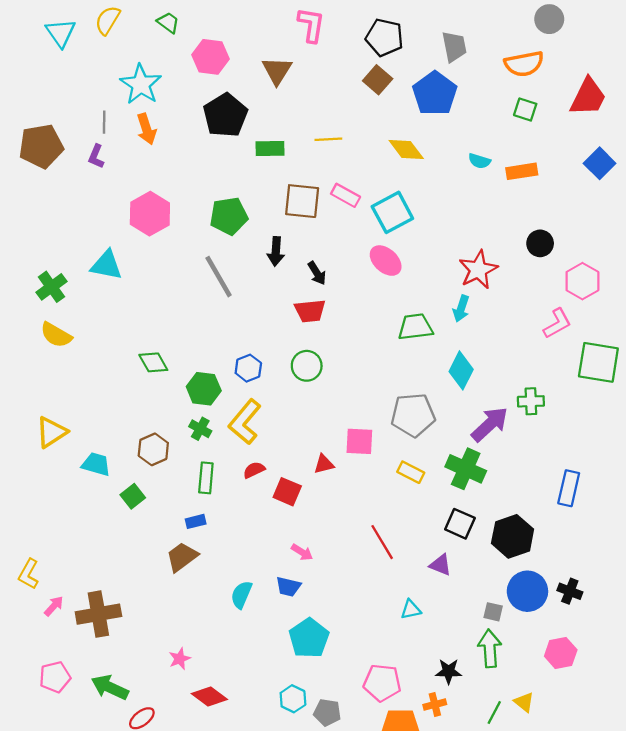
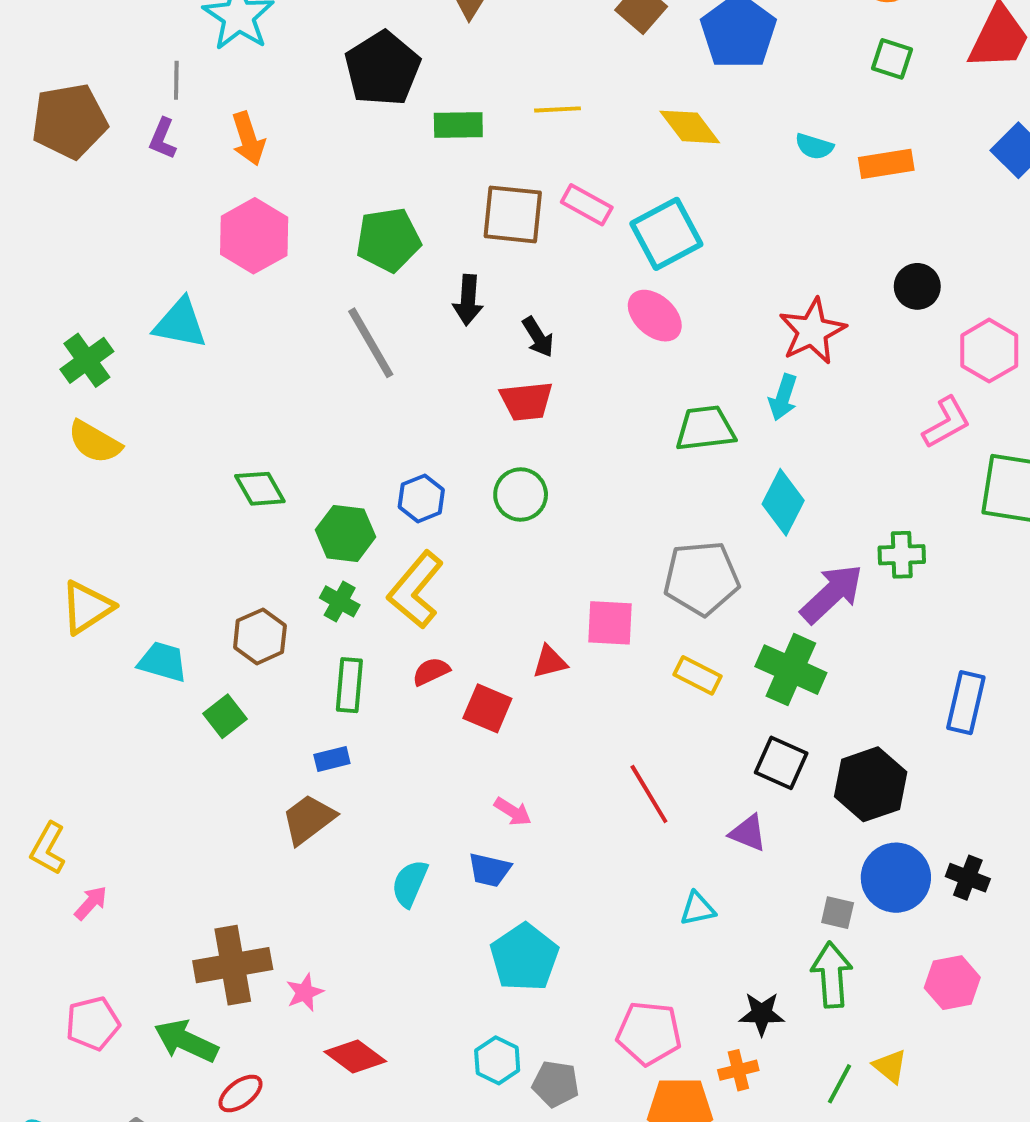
orange arrow: (146, 129) -> (248, 139), moved
brown cross: (98, 614) -> (233, 965), moved

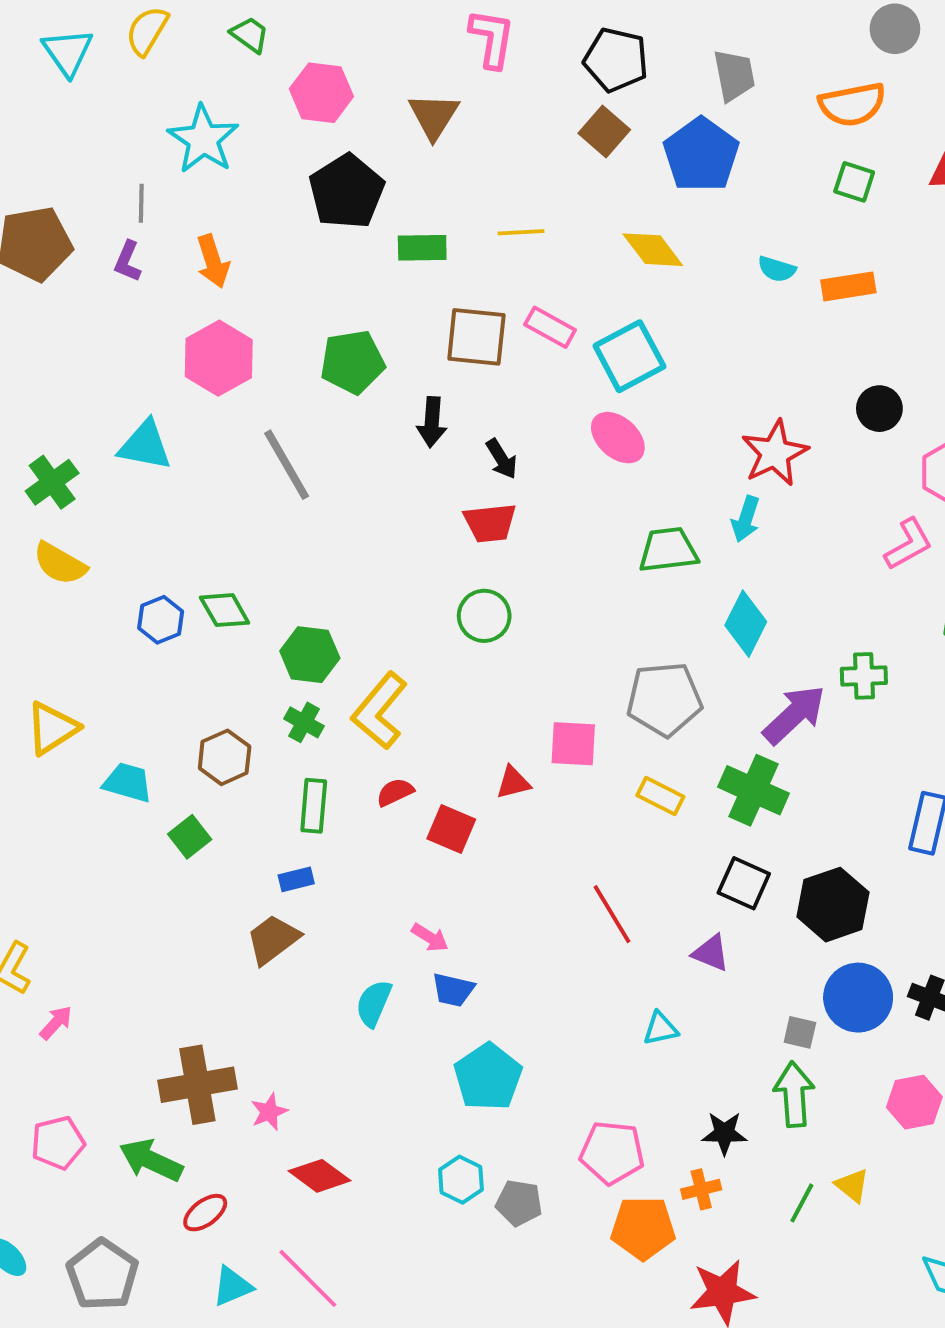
gray line: (371, 343) -> (287, 465), moved
blue hexagon: (421, 498) -> (161, 620), moved
pink arrow: (513, 812) -> (430, 937), moved

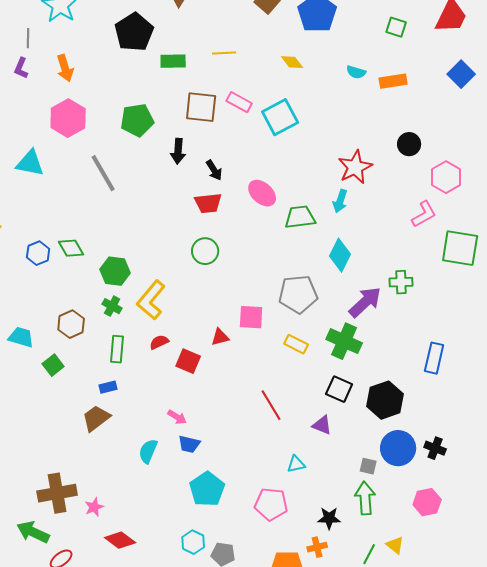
yellow diamond: (653, 250) -> (292, 62), size x0.7
pink ellipse: (618, 438) -> (262, 193), moved
pink pentagon: (612, 1153) -> (271, 504), moved

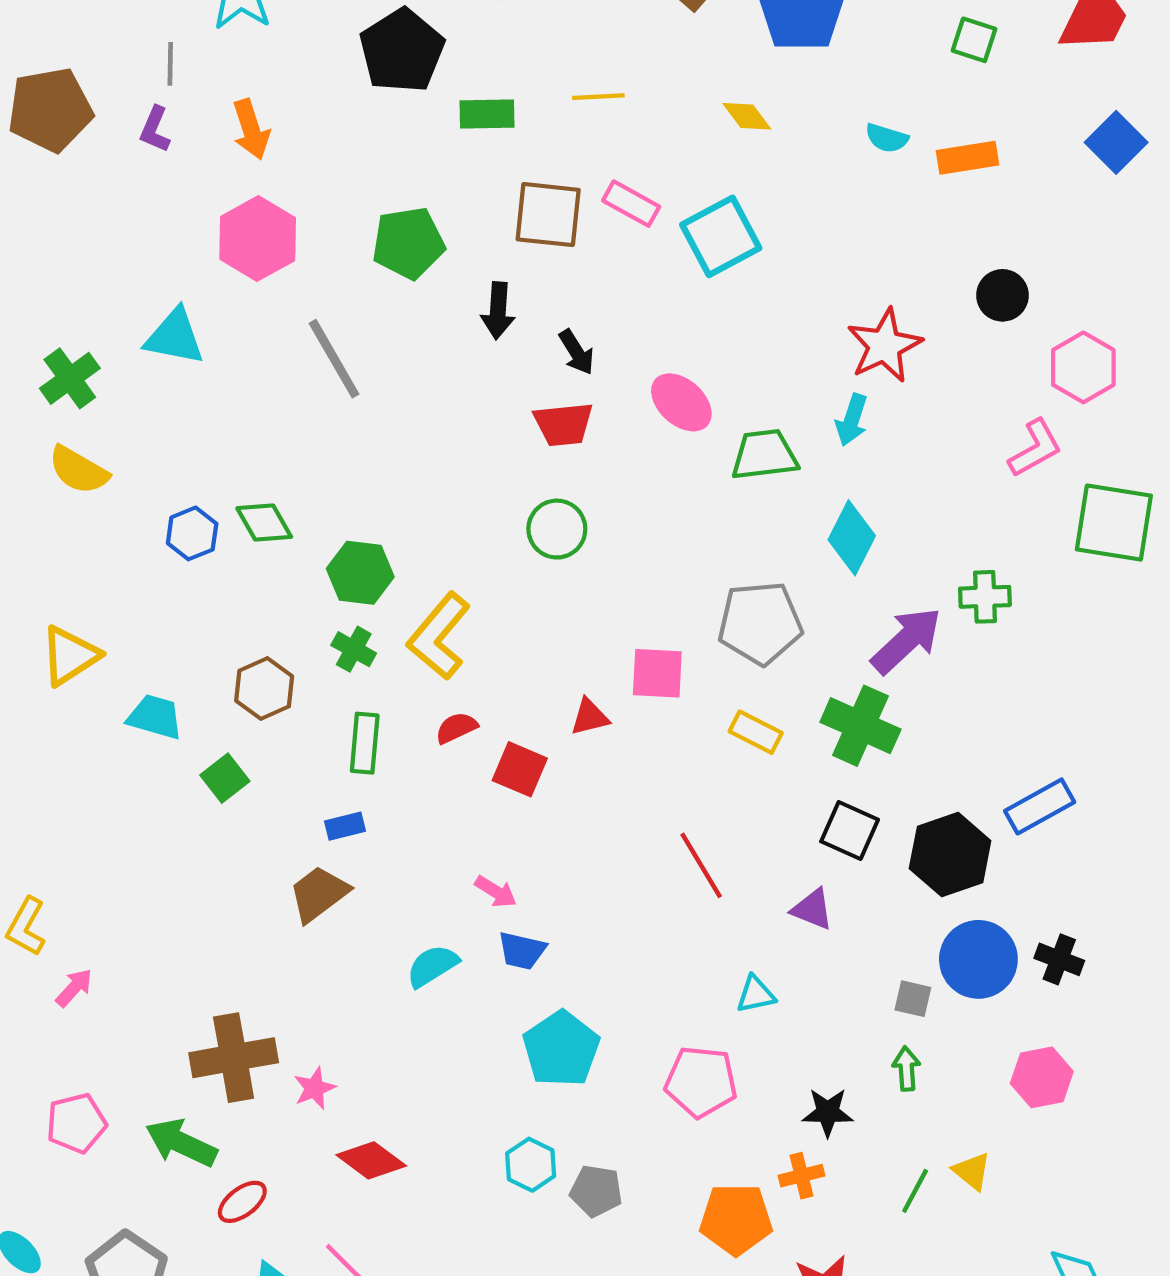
blue rectangle: (434, 358) -> (1040, 806), moved, turned 48
cyan semicircle: (148, 451) -> (432, 966), turned 35
green arrow: (365, 498) -> (906, 1069), size x0.6

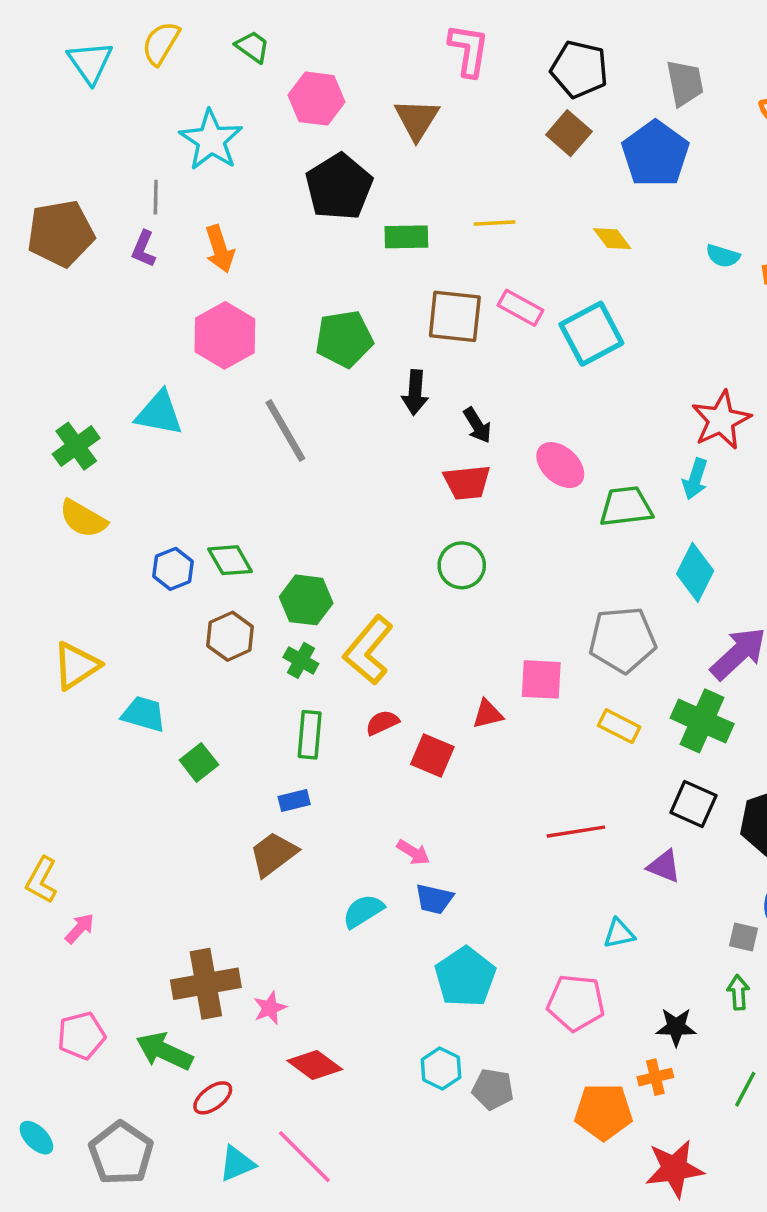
brown hexagon: (264, 689) -> (230, 636), moved
red line: (701, 865) -> (576, 832), turned -68

